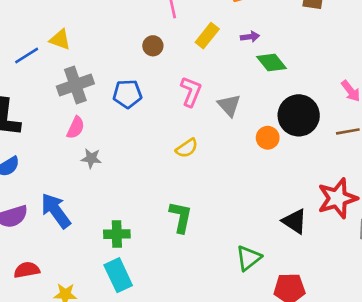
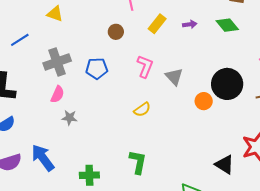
yellow triangle: (60, 40) -> (55, 14), moved
green diamond: (271, 63) -> (227, 25), moved

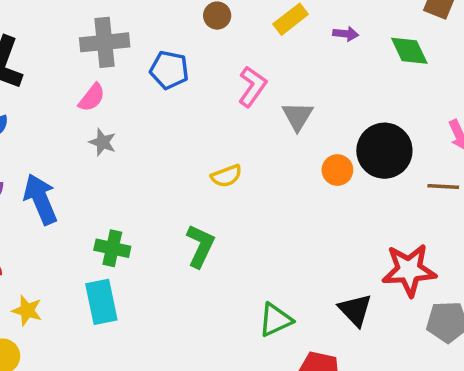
yellow semicircle: (142, 109) -> (226, 176), moved
black triangle: (225, 165) -> (355, 310), moved

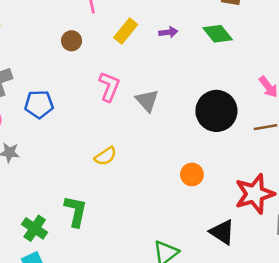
blue pentagon: (169, 70) -> (39, 104), moved
orange circle: (337, 170) -> (192, 174), moved
green L-shape: (200, 246) -> (76, 211), moved
green cross: (112, 248) -> (35, 228), turned 35

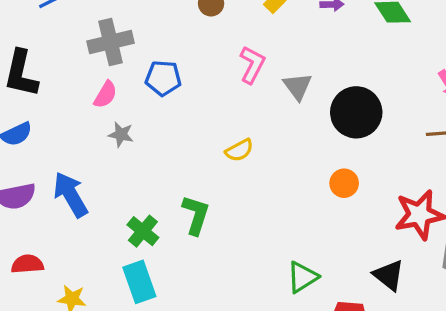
black circle: (216, 111) -> (356, 112), moved
black triangle: (222, 232) -> (389, 275), moved

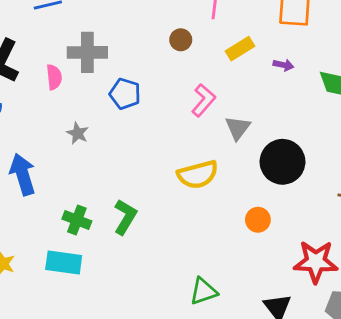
pink semicircle: (105, 95) -> (54, 77), moved, turned -50
yellow semicircle: (239, 150) -> (198, 175), moved, size x1.6
green cross: (143, 231) -> (77, 220), turned -32
cyan rectangle: (139, 282) -> (64, 263), turned -76

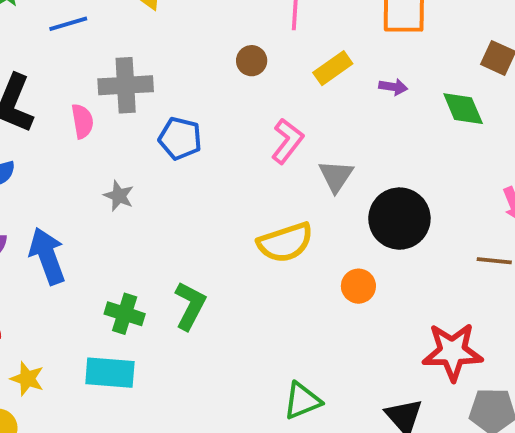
orange circle: (258, 220) -> (358, 286), moved

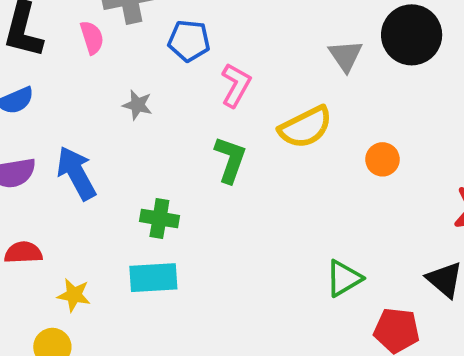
pink L-shape: (287, 141) -> (236, 85), moved
black circle: (399, 219) -> (412, 35), moved
green L-shape: (190, 306) -> (230, 160), moved

